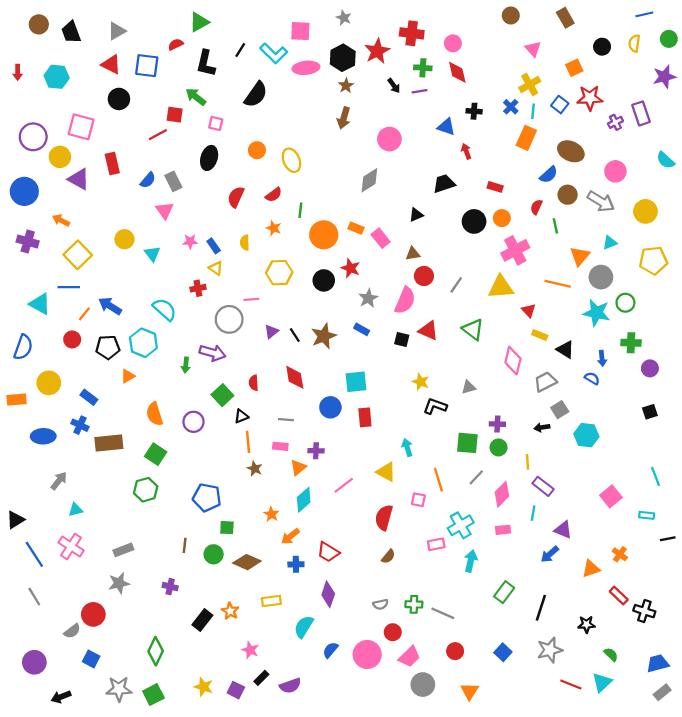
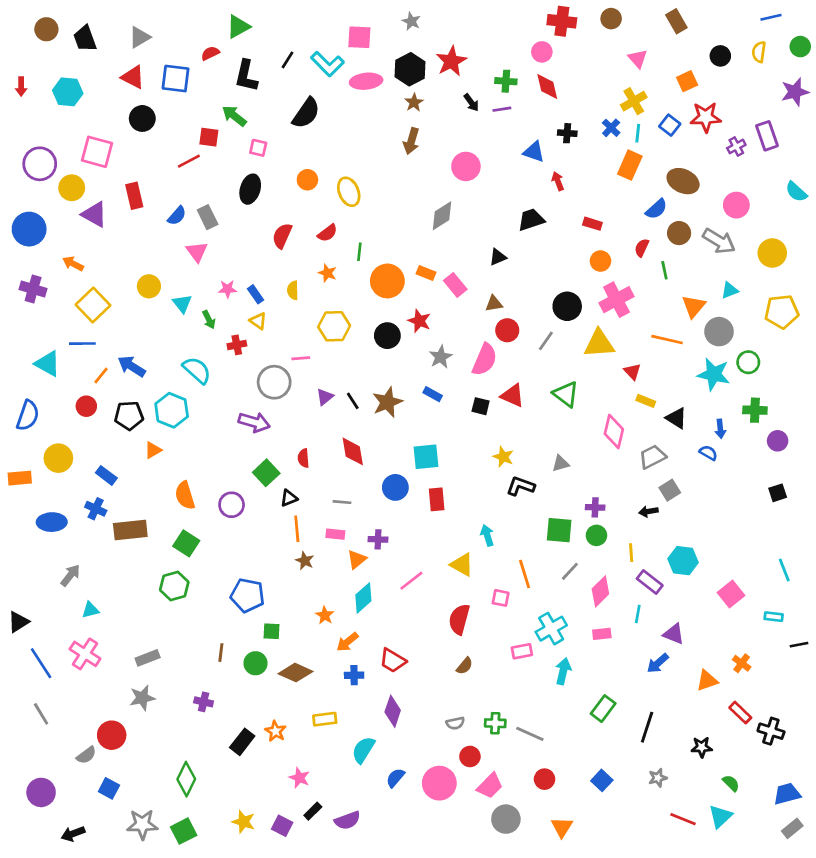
red cross: (412, 33) -> (562, 21), moved
black circle: (474, 221) -> (567, 306), moved
green arrow: (186, 365) -> (209, 320), moved, turned -32
cyan hexagon: (586, 435) -> (683, 561), moved
gray star: (550, 650) -> (658, 778), size x0.6

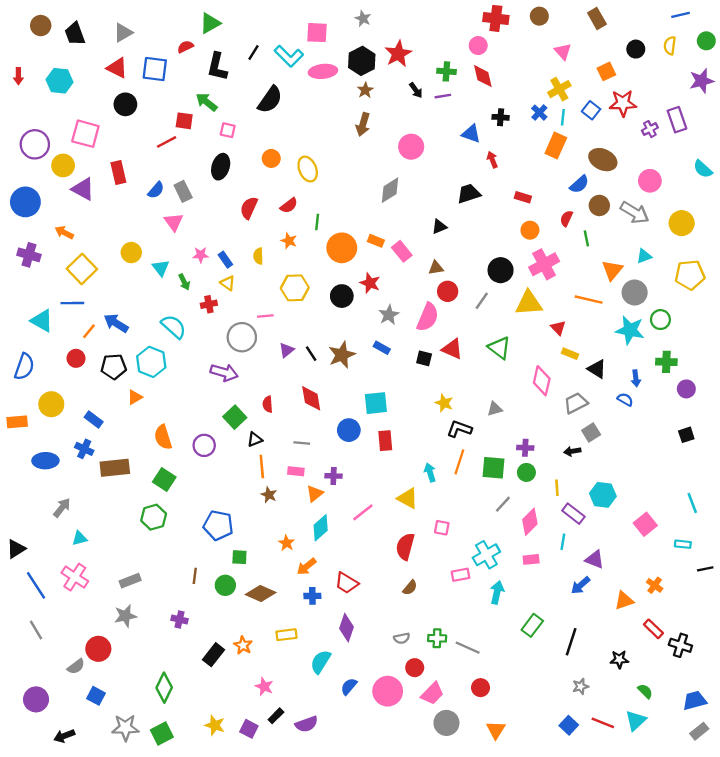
orange line: (525, 574) -> (459, 462), moved, turned 35
blue square: (602, 780) -> (569, 725), moved

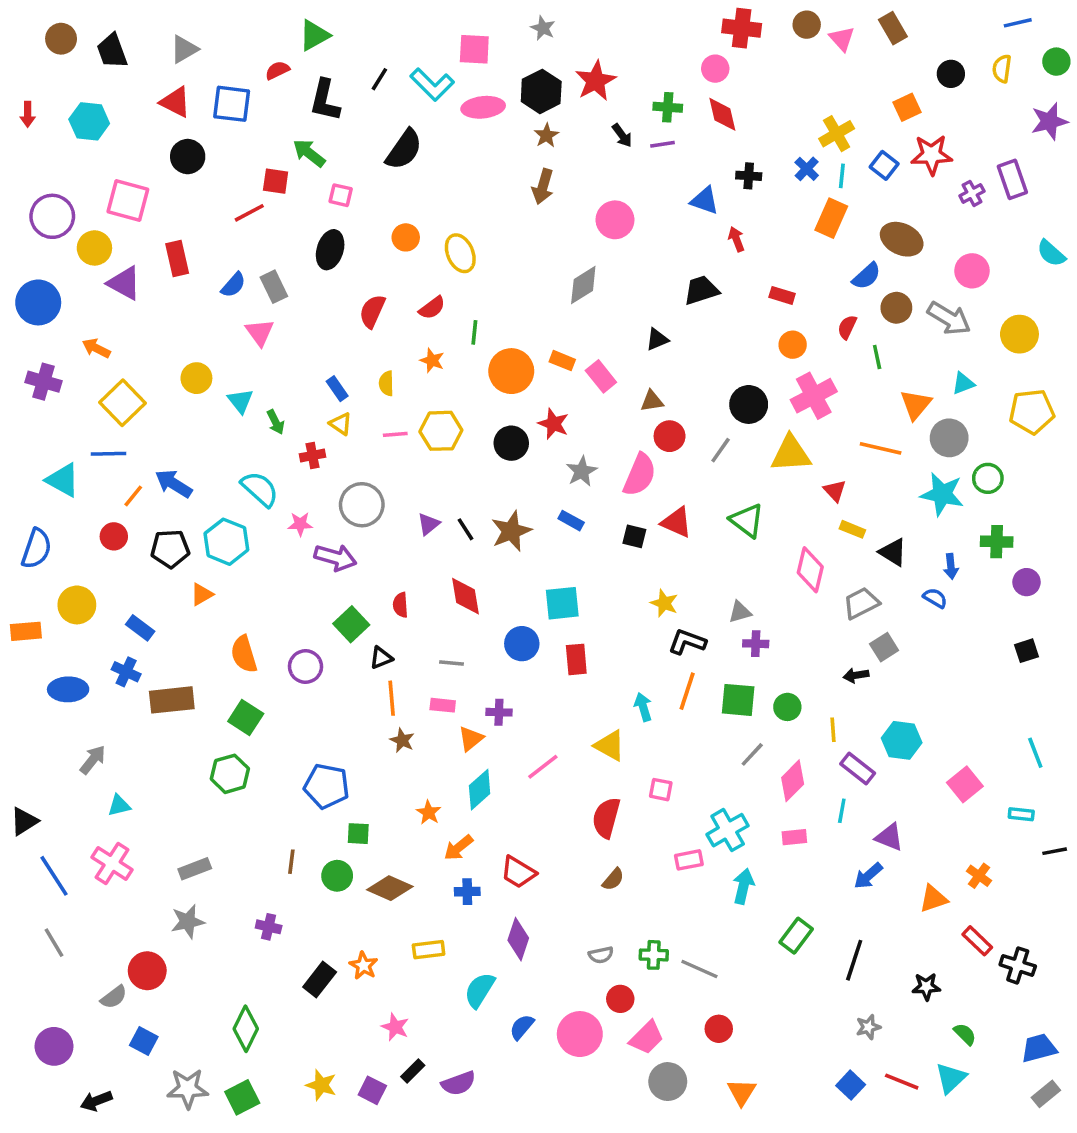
pink triangle: (563, 51) -> (842, 39), moved
pink star: (201, 255) -> (300, 524), moved
pink line: (265, 316) -> (395, 434), moved
purple cross: (525, 448) -> (756, 644), moved

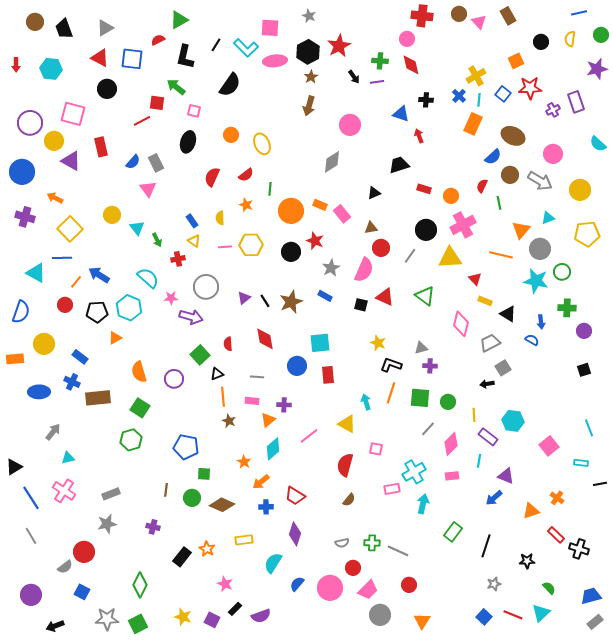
red rectangle: (782, 295) -> (424, 189), moved

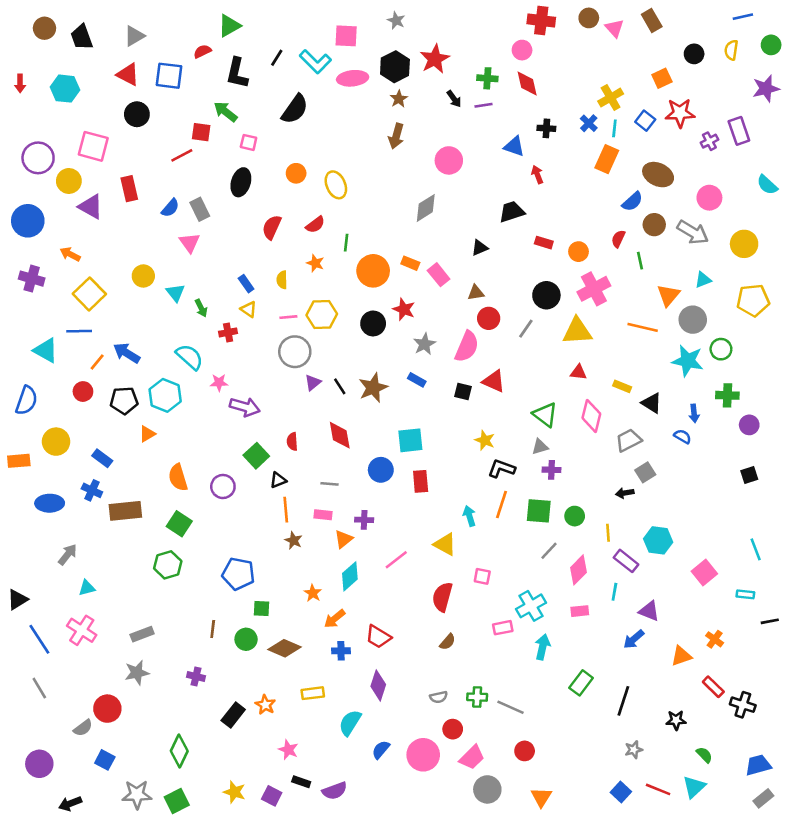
red triangle: (475, 279) -> (578, 372), moved, turned -40
gray circle: (206, 287) -> (295, 352), moved
green triangle: (425, 296) -> (545, 415), moved
black rectangle: (235, 609) -> (301, 782), turned 64

